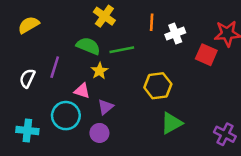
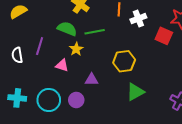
white semicircle: (27, 78) -> (17, 55), turned -35
purple triangle: (106, 107) -> (92, 80), moved, turned 40
cyan circle: (66, 116) -> (49, 100), moved

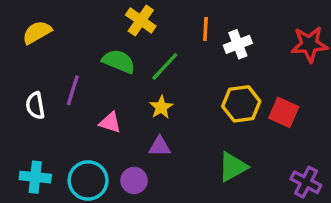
green line: (95, 32) -> (165, 66), turned -36
red square: (164, 36) -> (284, 112), moved
yellow star: (76, 49) -> (161, 107), moved
yellow hexagon: (124, 61) -> (241, 104), moved

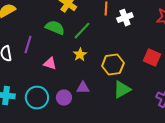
yellow hexagon: (241, 104) -> (113, 65), moved
purple triangle: (160, 146) -> (83, 88), moved

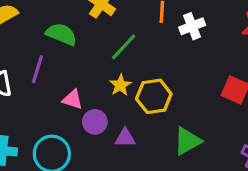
green semicircle: (55, 28) -> (61, 34), moved
yellow hexagon: (113, 65) -> (154, 96), moved
purple circle: (64, 98) -> (95, 122), moved

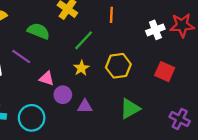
white cross: (192, 26) -> (155, 30), moved
purple line: (37, 69) -> (21, 57), turned -72
yellow hexagon: (154, 96) -> (118, 66), moved

